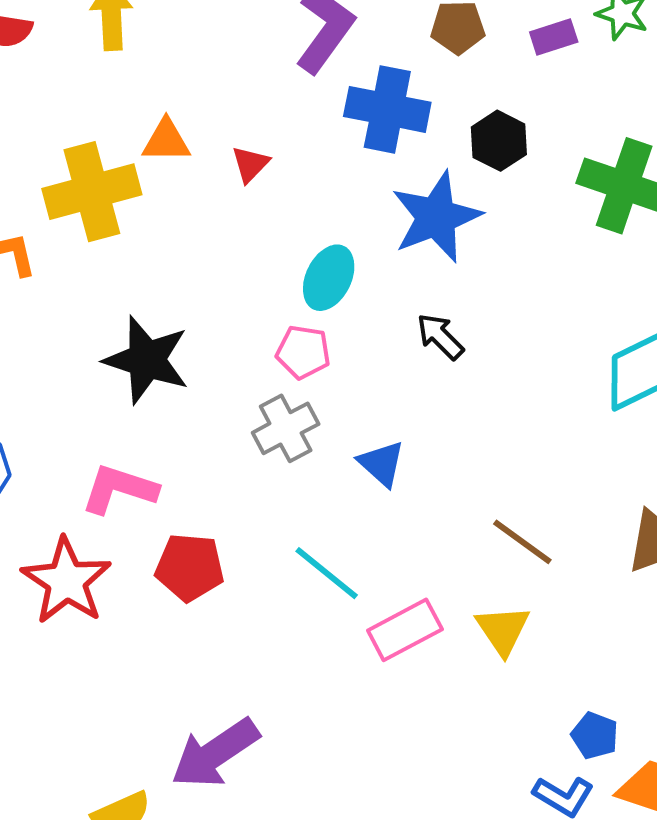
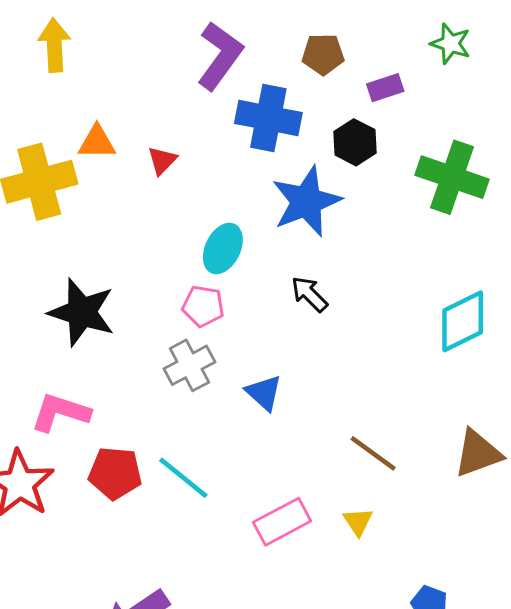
purple rectangle: (554, 37) -> (385, 88), moved
cyan line: (327, 573) -> (183, 478), moved
yellow triangle: (503, 630) -> (358, 522), size x0.7

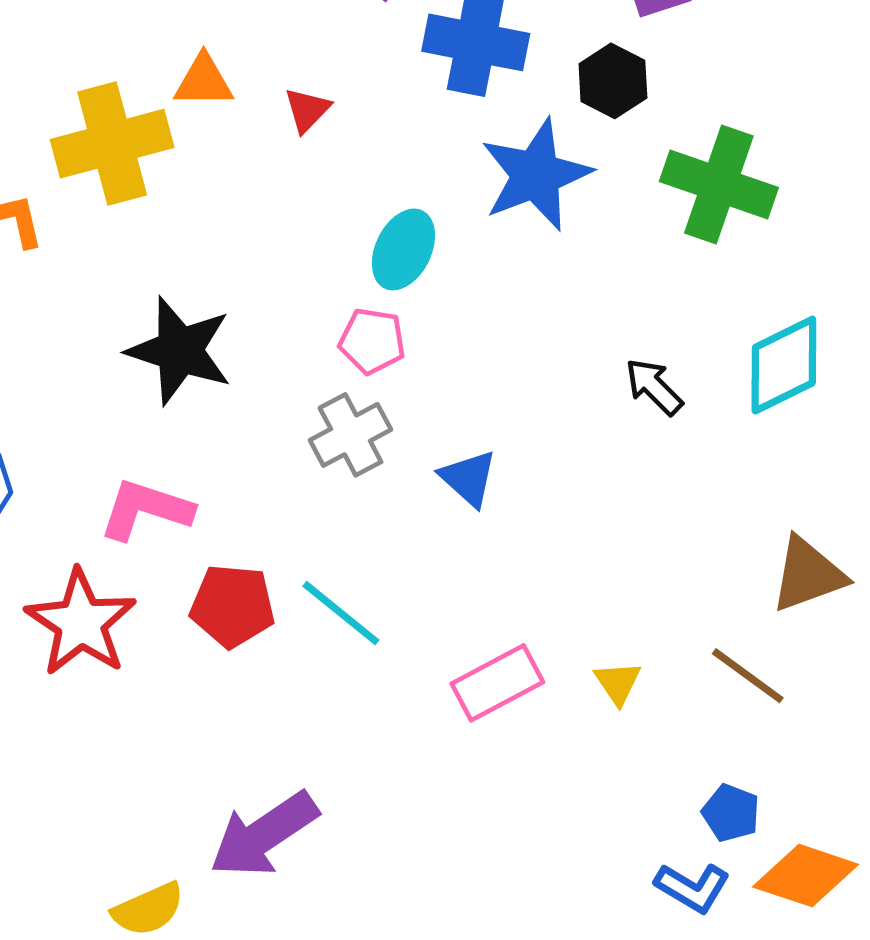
green cross: (452, 177) -> (719, 184), moved
black arrow: (309, 294) -> (654, 387), moved
brown line: (373, 453) -> (748, 676), moved

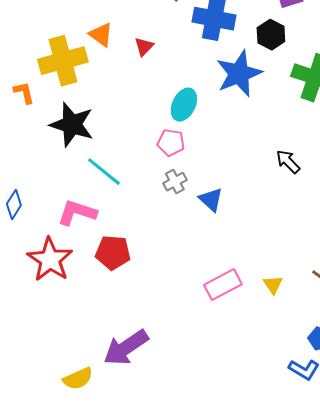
orange triangle: (204, 81) -> (101, 35), turned 36
black star: (180, 351) -> (72, 125), moved
gray cross: (350, 435) -> (175, 182), moved, size x0.7
cyan line: (341, 613) -> (104, 172), moved

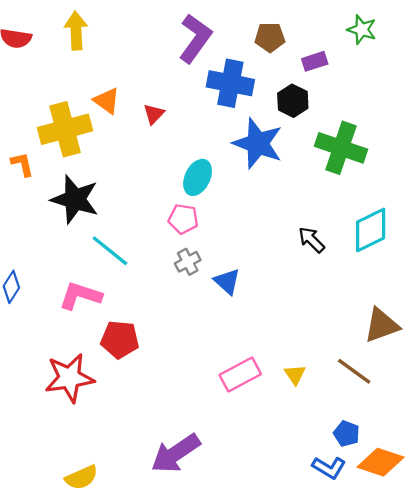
blue star: (239, 74) -> (258, 143), turned -30
red star: (50, 260) -> (69, 378), moved, turned 30
purple arrow: (126, 348) -> (176, 453), moved

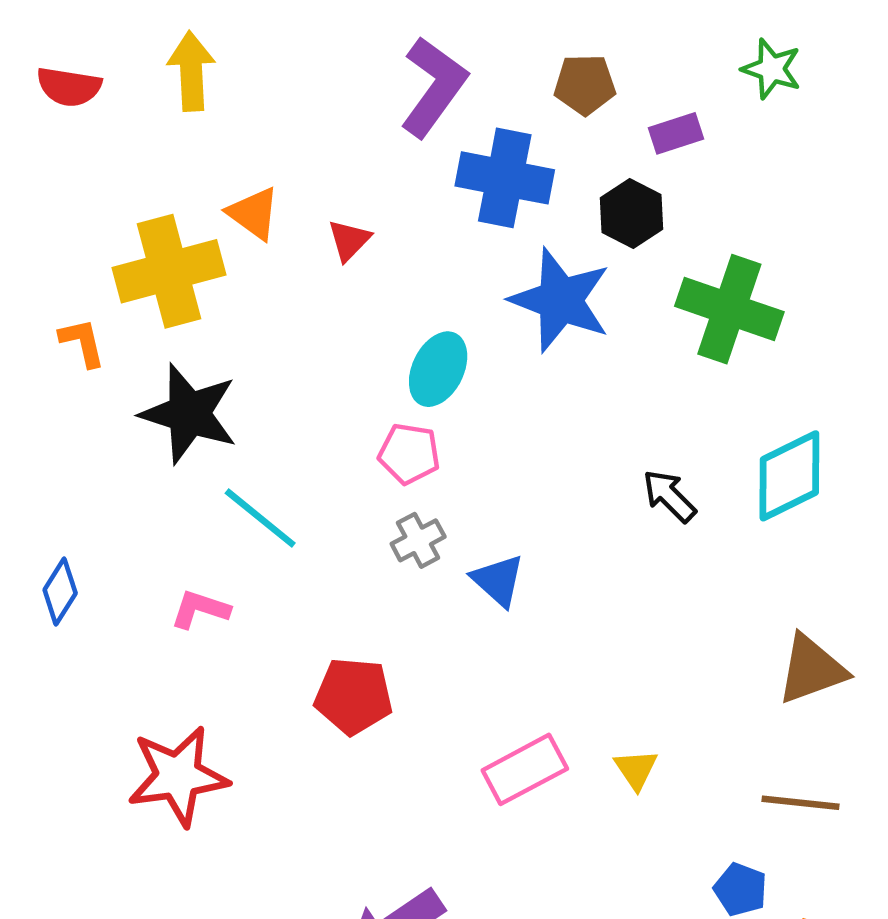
pink L-shape: (80, 296) -> (200, 609), size x0.7
red pentagon: (120, 339) -> (354, 696), moved
brown line: (354, 371) -> (801, 803), moved, turned -30

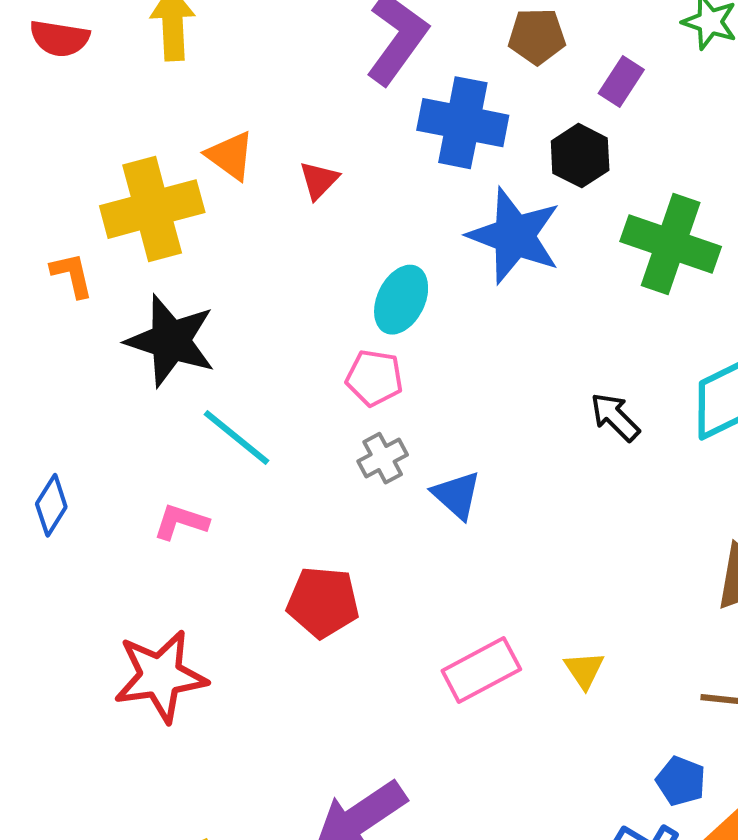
purple rectangle: (676, 133) -> (621, 82), turned -39

